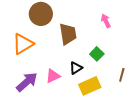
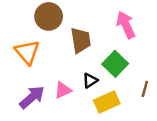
pink arrow: (106, 21) -> (126, 25), size x1.6
orange triangle: (23, 44) -> (27, 52), turned -40
green square: (97, 54) -> (115, 64), size x1.5

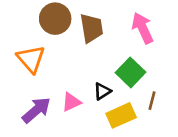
brown trapezoid: (81, 40) -> (91, 28), moved
brown line: (145, 89) -> (152, 101), moved

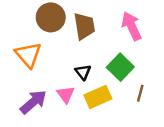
black triangle: (102, 91) -> (83, 72), moved, turned -35
pink triangle: (71, 102) -> (66, 94), turned -42
yellow rectangle: (121, 115) -> (98, 97), moved

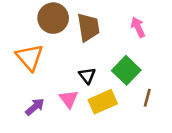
pink arrow: (132, 26) -> (138, 27), size x0.7
purple arrow: (33, 102) -> (35, 107), size x0.7

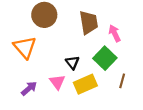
brown trapezoid: (88, 27) -> (89, 22), moved
pink arrow: (138, 27) -> (115, 33), moved

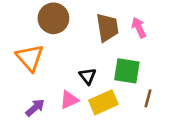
pink arrow: (115, 33) -> (139, 28), moved
green square: (105, 58) -> (127, 71), turned -35
pink triangle: (57, 82) -> (69, 100), turned 42

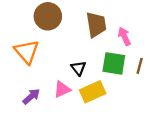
pink arrow: (139, 28) -> (124, 36), moved
brown line: (148, 98) -> (140, 66), moved

